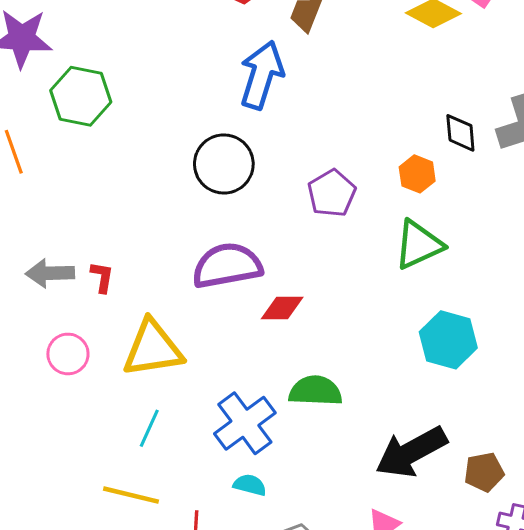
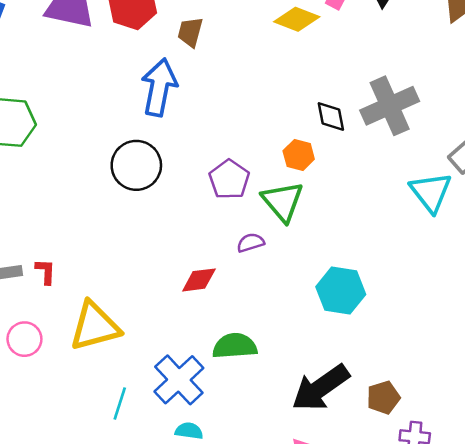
green triangle: (419, 245) -> (283, 201), moved, turned -39
purple semicircle: (227, 266) -> (251, 243), moved, size x0.5
cyan line: (149, 428) -> (120, 403), moved

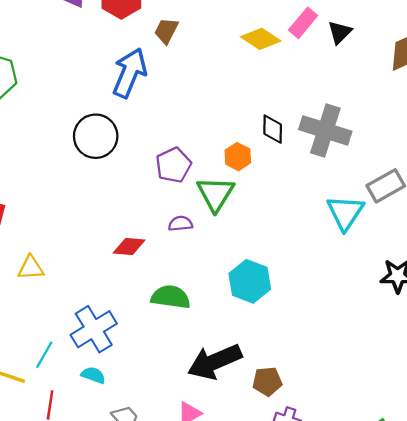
gray cross: (390, 106) -> (325, 130), turned 30
yellow triangle: (95, 326) -> (31, 268), size x0.6
green semicircle: (235, 346) -> (171, 297), moved
cyan line: (120, 403) -> (44, 355), moved

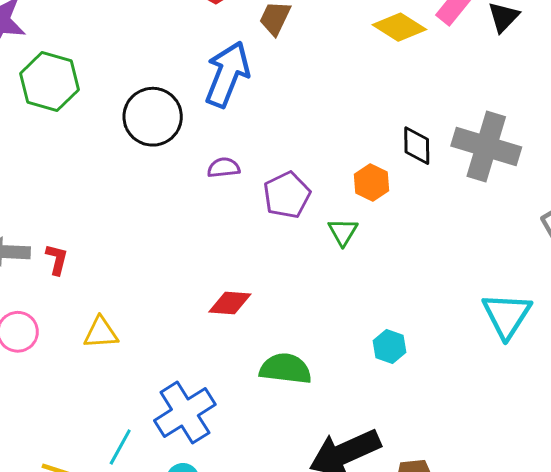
black circle: (96, 136) -> (153, 117), moved
green triangle: (216, 194) -> (343, 232), size x0.6
cyan triangle: (345, 213) -> (507, 315), moved
purple semicircle: (180, 224) -> (224, 168), moved
cyan hexagon: (250, 281) -> (389, 347), size x0.6

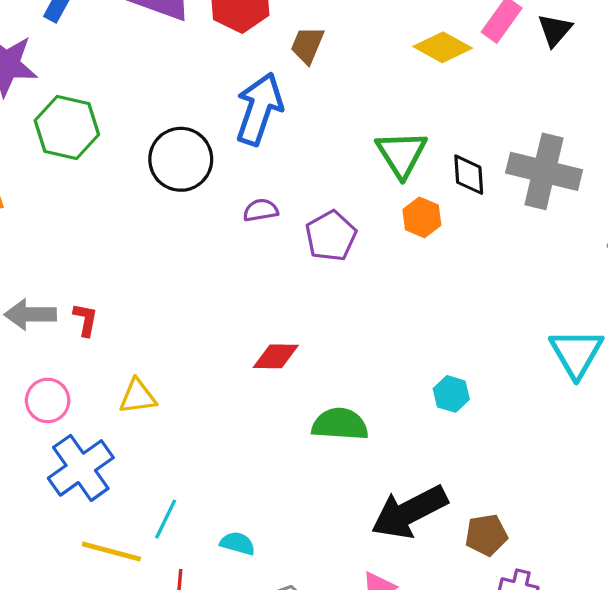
green triangle: (343, 232) -> (401, 154), moved, size x1.6
blue cross: (185, 412) -> (81, 468), moved

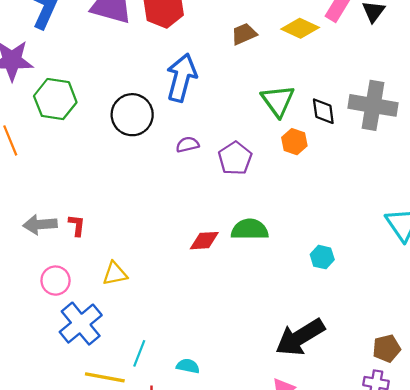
brown trapezoid: (307, 45) -> (244, 34), moved, turned 48
green semicircle: (340, 424) -> (250, 229), moved
brown pentagon: (486, 535) -> (387, 348), moved

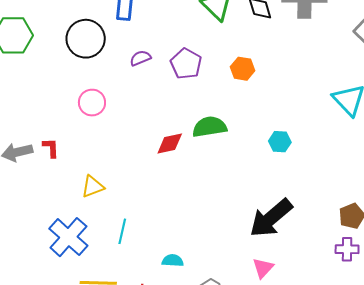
orange hexagon: (294, 142) -> (243, 69), moved
pink circle: (56, 281) -> (92, 103), moved
cyan line: (139, 353) -> (122, 231), moved

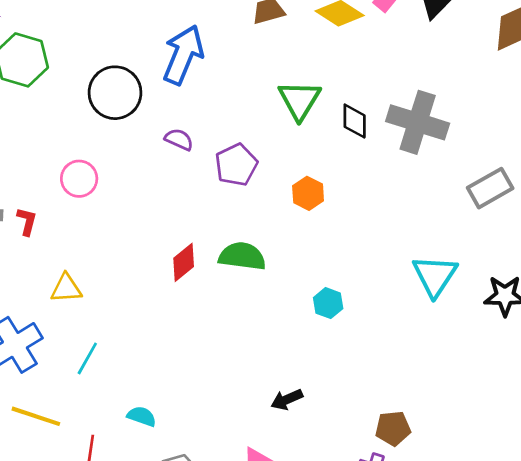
purple semicircle: (140, 58) -> (179, 139), turned 30
pink circle: (92, 103) -> (79, 179), moved
red diamond: (170, 144) -> (184, 262), turned -44
black arrow: (271, 218) -> (287, 399), size x0.5

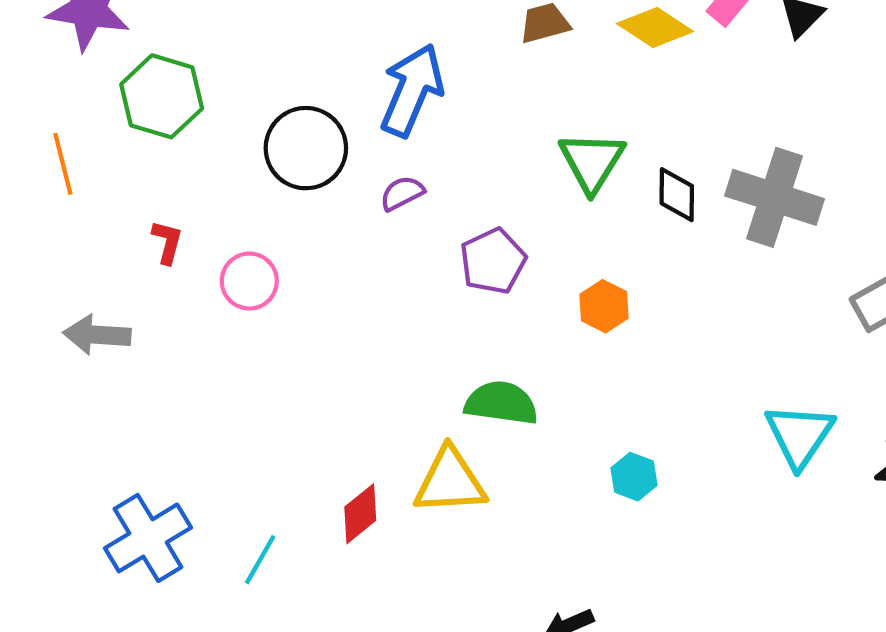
purple semicircle: (179, 139) -> (402, 193), moved, turned -52
red L-shape: (27, 221) -> (167, 242), moved
red diamond: (184, 262) -> (360, 514), moved
yellow triangle: (66, 288) -> (450, 481), moved, size x1.5

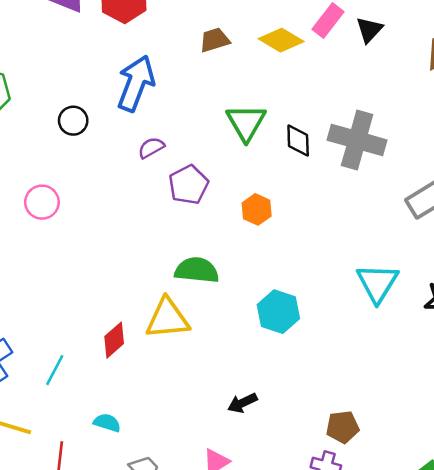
black circle: (306, 148) -> (73, 121), size x0.6
purple semicircle: (402, 193) -> (151, 148), moved
cyan hexagon: (634, 477) -> (278, 312), size x1.5

